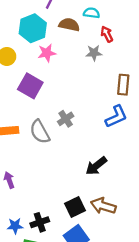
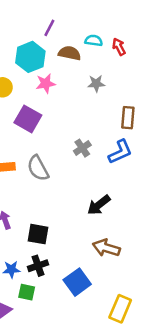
red arrow: (107, 34) -> (119, 47), moved
gray cross: (66, 119) -> (82, 148), moved
black square: (75, 207) -> (38, 234), moved, turned 36

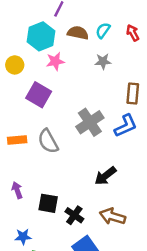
cyan semicircle: (94, 40) -> (103, 30), moved, turned -63
red arrow: (119, 47) -> (133, 33), moved
gray cross: (82, 148) -> (90, 122), size x1.6
black cross: (38, 266) -> (74, 215), moved, turned -36

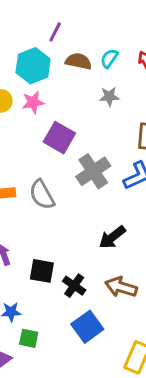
pink star: (55, 61) -> (33, 102), moved
purple square: (39, 95) -> (59, 138), moved

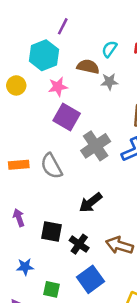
brown semicircle: (78, 61) -> (88, 67), moved
pink star: (33, 102) -> (58, 87), moved
black arrow: (112, 237) -> (91, 203), moved
green square: (29, 338) -> (51, 289), moved

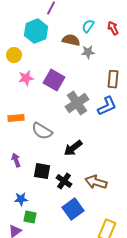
pink star: (58, 87) -> (26, 78), moved
gray semicircle: (51, 166) -> (42, 131), moved, turned -30
green square: (51, 289) -> (30, 217), moved

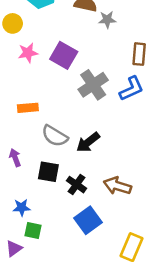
orange rectangle: (16, 118) -> (28, 108), moved
gray semicircle: (42, 131) -> (55, 136), moved

